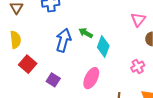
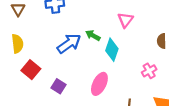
pink triangle: (138, 20) -> (125, 20), moved
blue arrow: (63, 40) -> (69, 44), turned 40

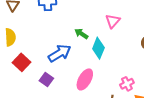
blue arrow: (69, 44) -> (60, 53), moved
pink cross: (149, 71) -> (127, 84), moved

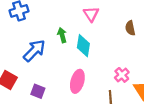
green arrow: (81, 34) -> (62, 35), turned 56
blue arrow: (60, 53) -> (34, 51), moved

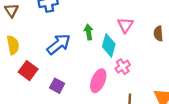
pink triangle: (91, 14) -> (125, 25), moved
pink cross: (122, 75) -> (123, 67), moved

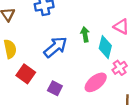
pink triangle: (125, 25) -> (121, 27), turned -35
pink ellipse: (98, 81) -> (96, 82), turned 30

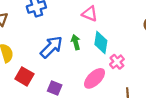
pink triangle: (121, 27) -> (90, 14), moved
green arrow: (85, 34) -> (76, 42), moved

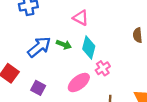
green arrow: (76, 42) -> (64, 45), turned 120

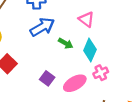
blue arrow: (39, 47) -> (42, 27), moved
purple square: (38, 88) -> (47, 78), moved

